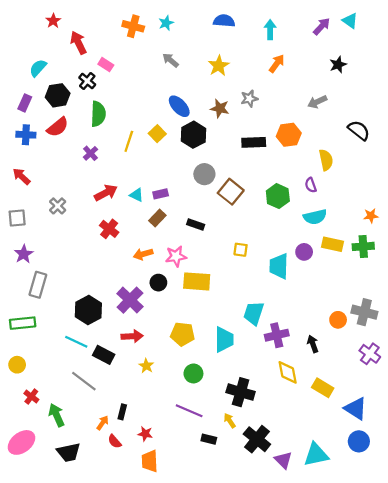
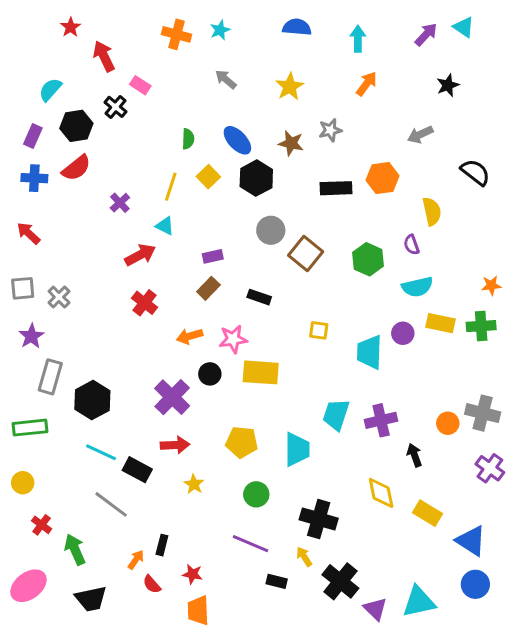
green semicircle: (98, 114) -> (188, 139), moved, size x0.6
cyan triangle: (136, 195) -> (165, 226), moved
gray cross: (58, 206) -> (59, 297), moved
black hexagon: (88, 310) -> (92, 400), moved
purple cross: (277, 335) -> (381, 420), moved

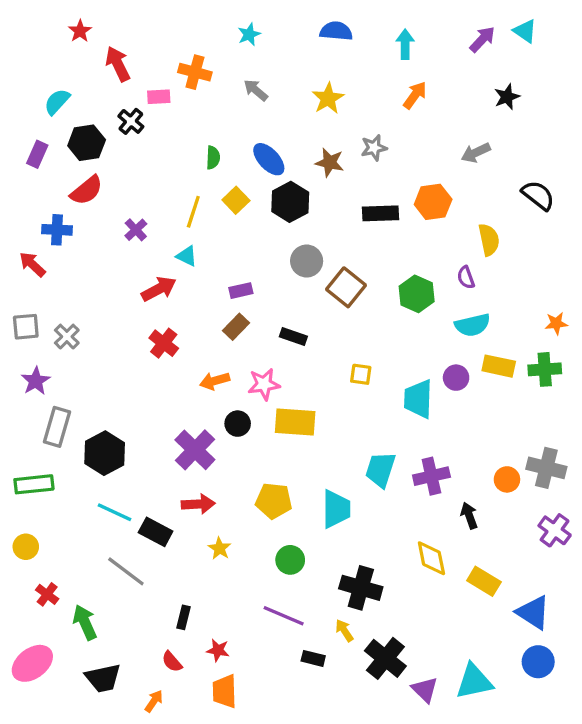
orange cross: (176, 34) -> (195, 72), moved
pink rectangle: (140, 85) -> (159, 97), turned -36
blue cross: (34, 178) -> (57, 230), moved
orange arrow: (136, 560) -> (154, 701), moved

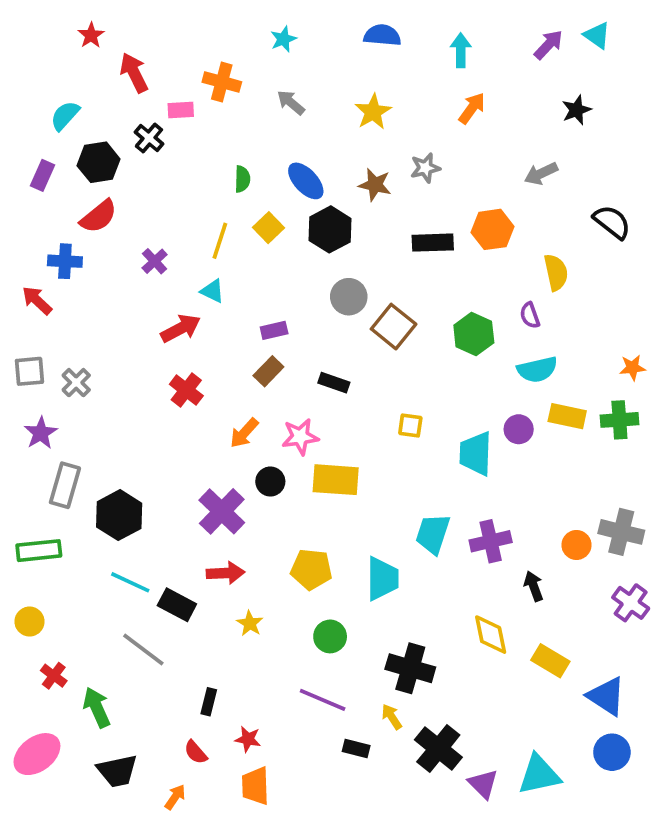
orange arrow: (215, 381) -> (244, 433), turned -32

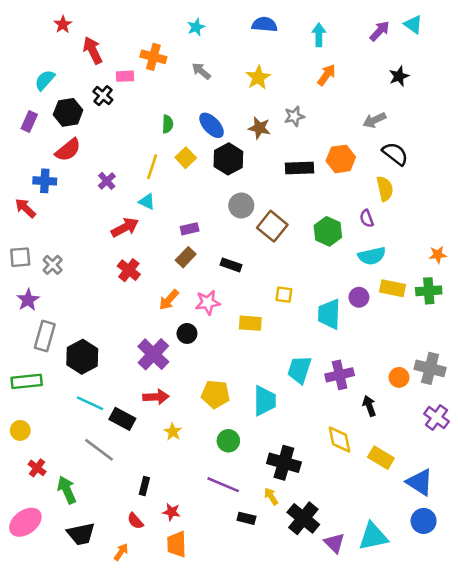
black semicircle: (612, 222) -> (395, 154), moved
yellow rectangle: (336, 480) -> (250, 323), moved, size x0.7

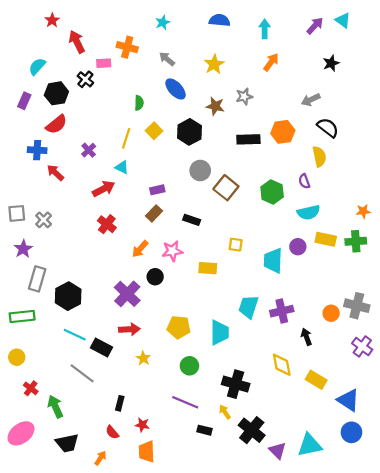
blue ellipse: (212, 125) -> (176, 89), moved
red arrow: (25, 208) -> (55, 173), moved

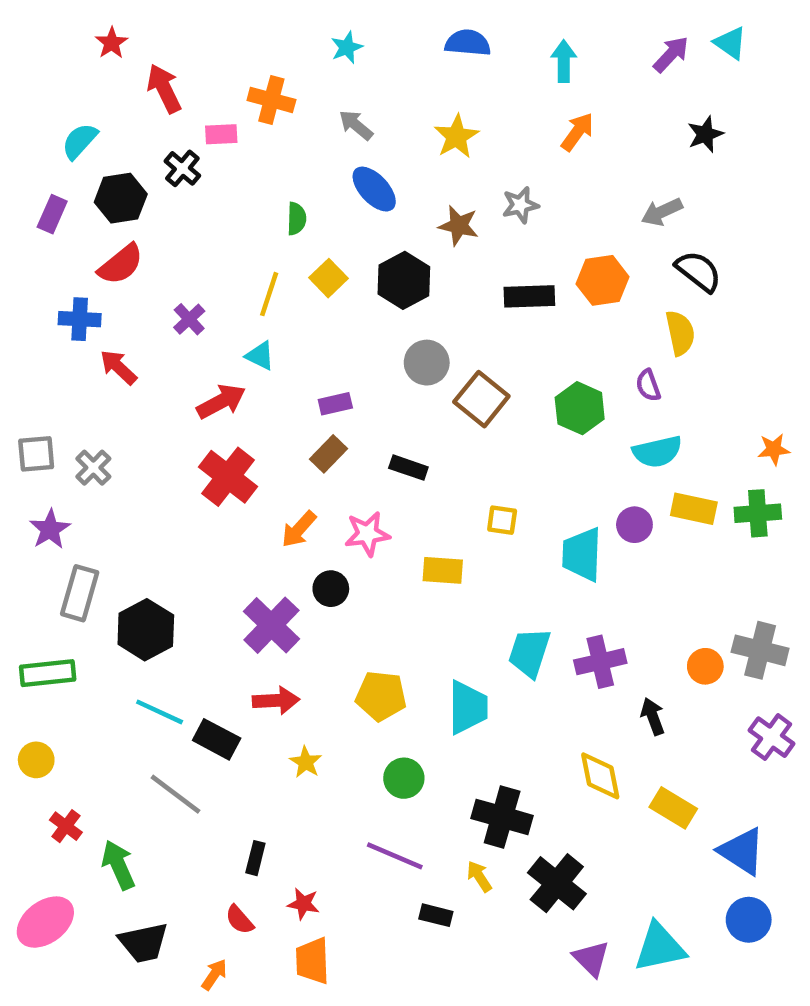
red cross: (107, 224) -> (228, 477), size x1.4
black cross: (252, 430) -> (557, 883), moved

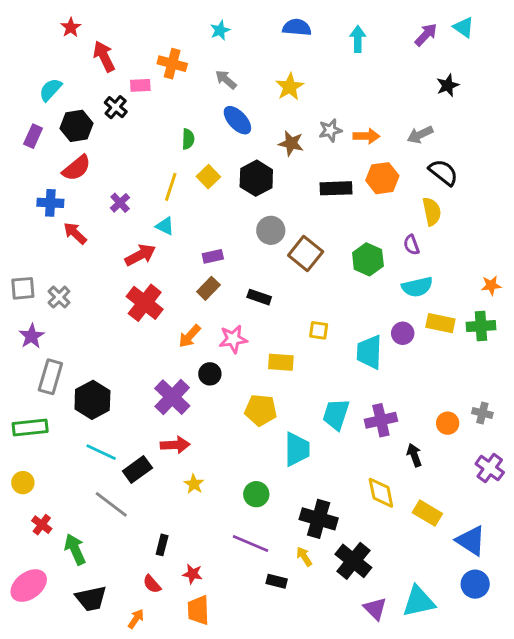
orange arrow: (577, 132) -> (366, 136), moved, turned 55
gray cross: (760, 650) -> (482, 413), size x0.6
yellow pentagon: (381, 696) -> (261, 410), moved
black rectangle: (217, 739) -> (137, 470), turned -64

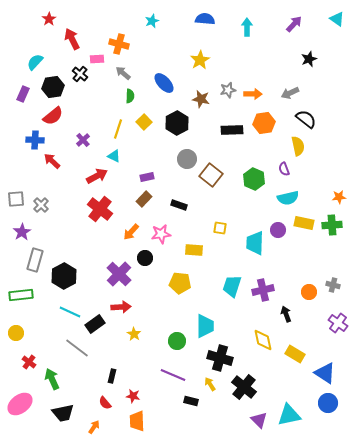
cyan triangle: (464, 27) -> (337, 19), moved
gray arrow: (226, 80) -> (123, 73), moved
cyan trapezoid: (297, 449) -> (205, 326), moved

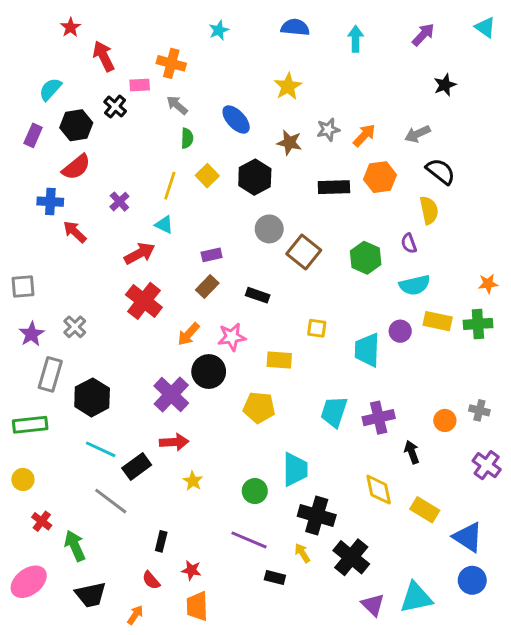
orange arrow: (253, 94) -> (364, 135), turned -48
gray cross: (41, 205) -> (75, 327), moved
black circle: (145, 258) -> (209, 372), size x1.5

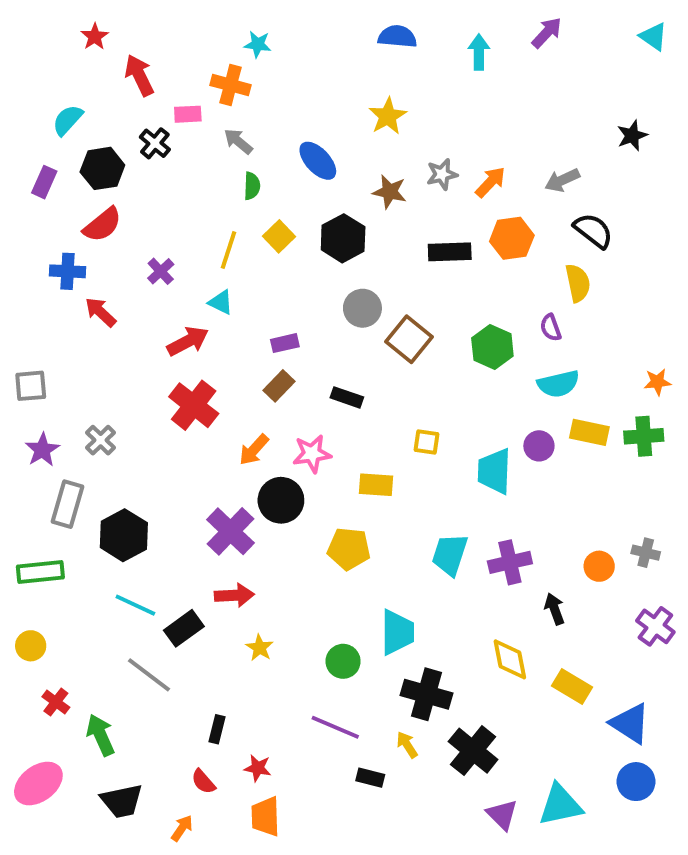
cyan star: (219, 30) -> (258, 44), moved, turned 30
purple arrow: (423, 35) -> (547, 33), moved
black star: (445, 85) -> (632, 135), moved

